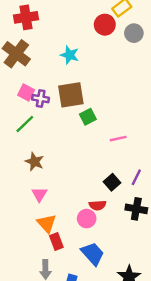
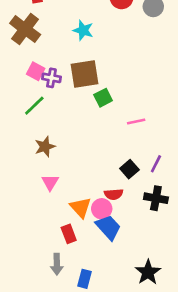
brown star: (35, 162) -> (45, 147), turned 30
orange triangle: (47, 223) -> (81, 207), moved
blue trapezoid: (93, 254) -> (108, 227), moved

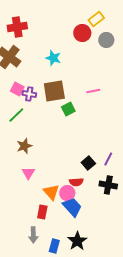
pink line: (136, 122) -> (93, 91), moved
red rectangle: (69, 234) -> (42, 212), turned 32
black star: (148, 272) -> (77, 241), moved

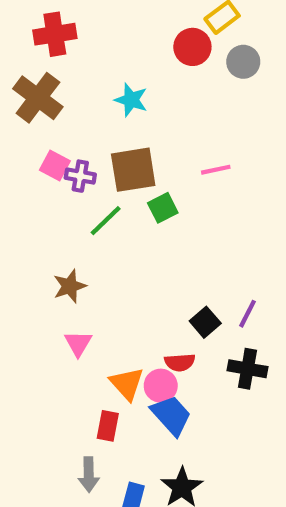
green line: (16, 115) -> (106, 221), moved

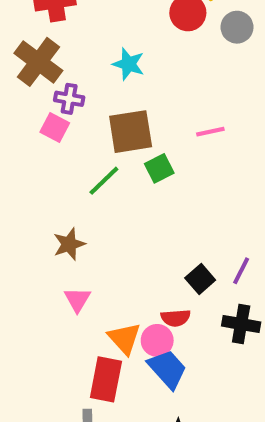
purple cross: (80, 176) -> (69, 99), moved
red rectangle: (108, 426) -> (106, 379), size x1.5

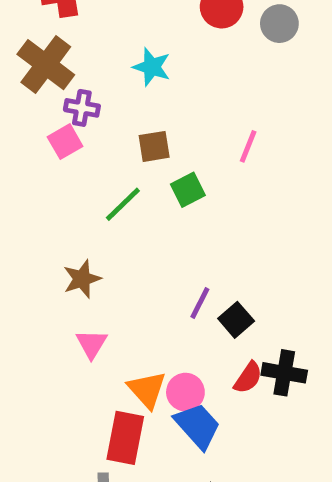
pink square: (55, 127) -> (65, 142), turned 32
brown square: (131, 132) -> (154, 146), size x0.6
pink line: (210, 132) -> (248, 146), turned -56
purple line: (241, 271) -> (200, 303), moved
red semicircle: (176, 318) -> (248, 378), moved, turned -52

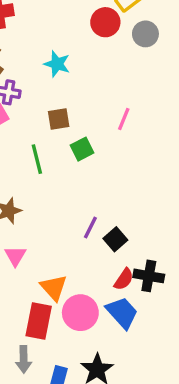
green line: (123, 204) -> (37, 159), turned -60
pink circle: (185, 392) -> (80, 313), moved, size x1.4
blue trapezoid: (198, 426) -> (122, 313), moved

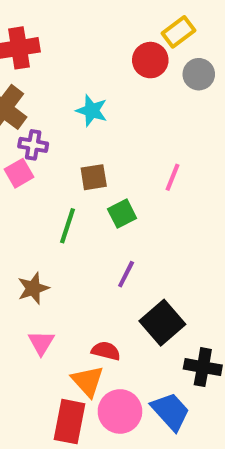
green line: (37, 159) -> (67, 226), turned 32
purple line: (90, 228) -> (126, 274), moved
black square: (115, 239) -> (162, 323), size x1.5
red semicircle: (124, 279) -> (106, 351), moved, turned -110

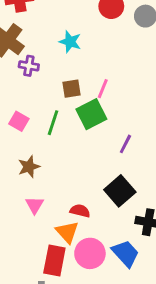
pink square: (19, 173) -> (19, 121), moved, turned -30
pink line: (172, 177) -> (103, 89), moved
green square: (122, 214) -> (91, 114), size x1.5
purple line: (126, 274) -> (125, 144), moved

